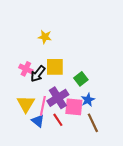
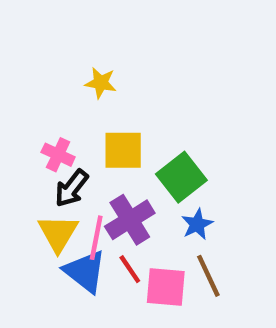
black arrow: (38, 74) -> (72, 188), moved
green square: (81, 79) -> (181, 177), size x1.5
pink square: (74, 107) -> (166, 287), moved
blue triangle: (38, 121) -> (85, 271), size x1.5

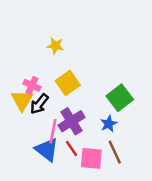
yellow square: (123, 150) -> (68, 83), turned -35
green square: (181, 177) -> (120, 98), moved
yellow triangle: (58, 233) -> (22, 100), moved

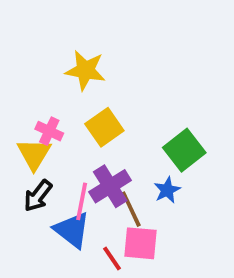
yellow star: (55, 46) -> (85, 70), size x1.5
black arrow: (39, 104) -> (38, 196), moved
red line: (72, 148) -> (112, 258), moved
brown line: (115, 152) -> (131, 209), moved

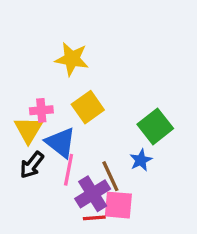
pink cross: (49, 131) -> (41, 110), turned -30
purple cross: (110, 186) -> (93, 194), moved
blue triangle: (72, 230) -> (61, 142), moved
red line: (112, 258) -> (94, 218), turned -60

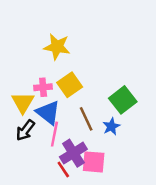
pink cross: (41, 110) -> (43, 87), moved
brown line: (110, 176) -> (86, 119), moved
red line: (94, 218) -> (63, 170), moved, turned 60

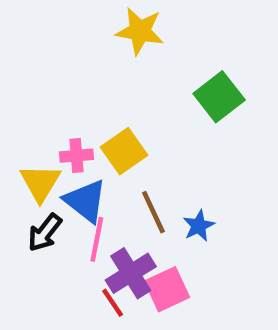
yellow star: (57, 47) -> (140, 31), moved
green square: (123, 100) -> (219, 97), moved
pink square: (94, 162) -> (167, 289), turned -30

